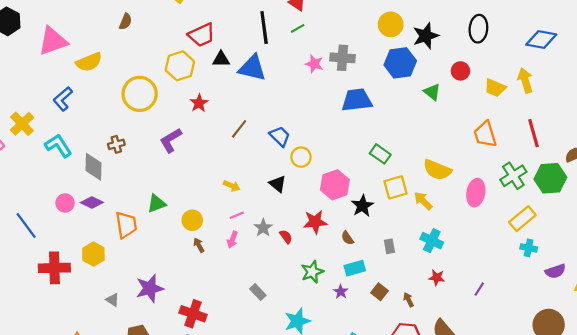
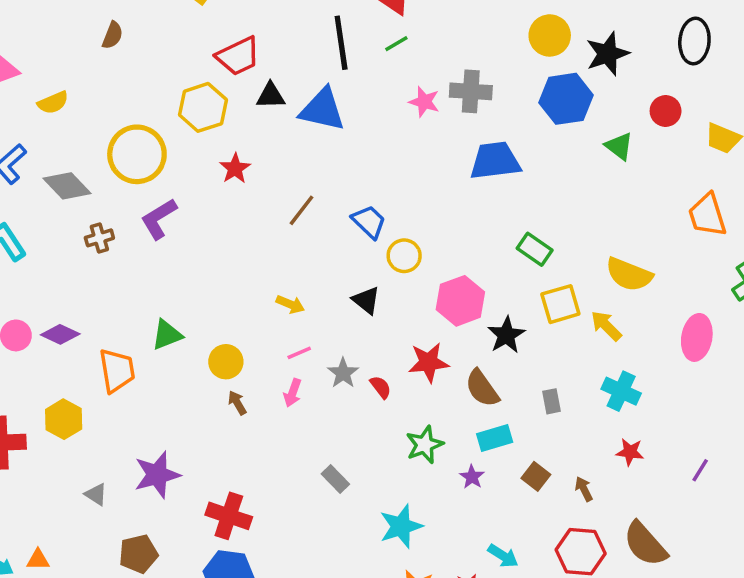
yellow semicircle: (89, 62) -> (53, 103), size x0.7
purple L-shape: (171, 140) -> (159, 219), moved
gray diamond: (94, 167) -> (67, 186), moved, turned -44
pink ellipse: (476, 193) -> (697, 337), moved
brown semicircle: (347, 238) -> (482, 388), size x1.6

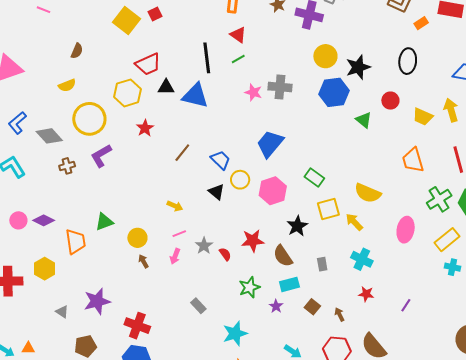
yellow semicircle: (53, 103) -> (67, 85), moved
blue trapezoid: (495, 161) -> (270, 144), moved, turned -44
black triangle: (366, 300) -> (216, 192), moved
pink hexagon: (460, 301) -> (273, 191), moved

